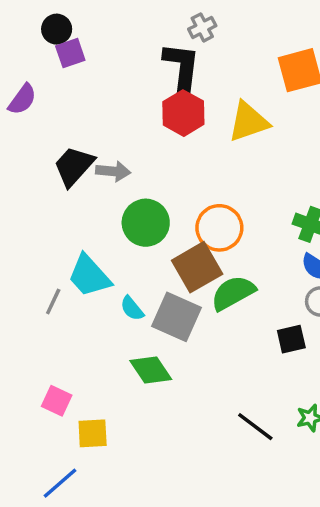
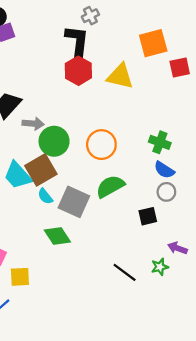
yellow triangle: (248, 122) -> (120, 76), turned 32
gray arrow: (113, 171) -> (33, 124), moved
brown square: (197, 267) -> (41, 170), moved

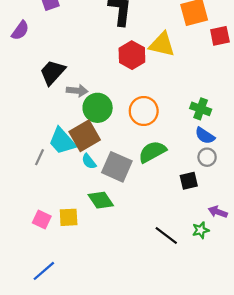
red hexagon: (78, 71) -> (132, 55), moved
yellow square: (20, 277) -> (69, 217), moved

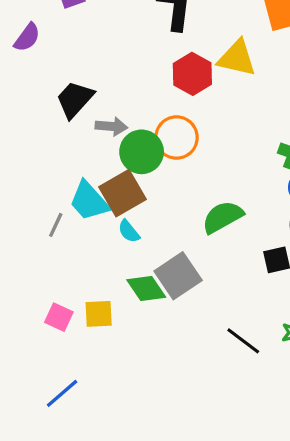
orange circle: (144, 111) -> (176, 138), moved
gray square: (117, 167) -> (178, 276), moved, turned 32

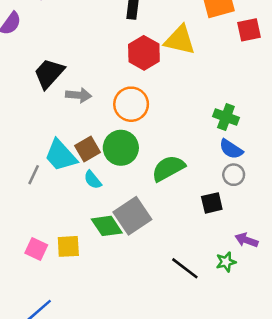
green circle: (142, 152) -> (121, 148), moved
brown square: (122, 193) -> (88, 149), size x0.7

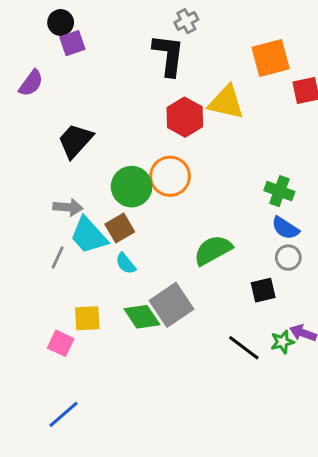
gray arrow: (79, 95) -> (68, 207), moved
green circle: (121, 148) -> (132, 187), moved
yellow square: (68, 246) -> (87, 318), moved
green star: (226, 262) -> (282, 342), moved
black line: (185, 268) -> (244, 348), moved

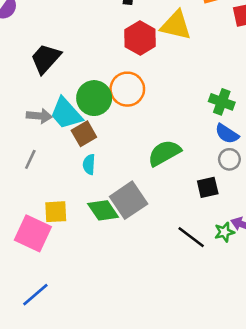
cyan trapezoid: (89, 235) -> (66, 113), moved
cyan semicircle: (126, 263) -> (89, 164), turned 42
pink square: (61, 343) -> (33, 233), size x1.6

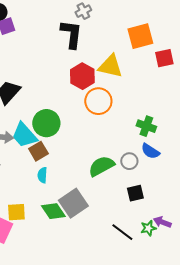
orange circle: (127, 89) -> (98, 101), moved
gray circle: (229, 159) -> (129, 161), moved

